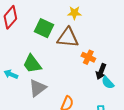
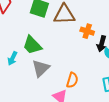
cyan arrow: (11, 74) -> (12, 58), turned -80

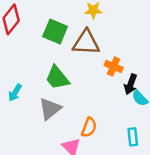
green trapezoid: (32, 45) -> (57, 78), moved

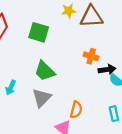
brown triangle: (86, 43) -> (91, 17), moved
black arrow: (131, 84) -> (107, 69), turned -112

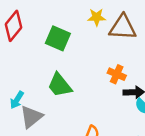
gray triangle: (42, 98) -> (31, 117), moved

